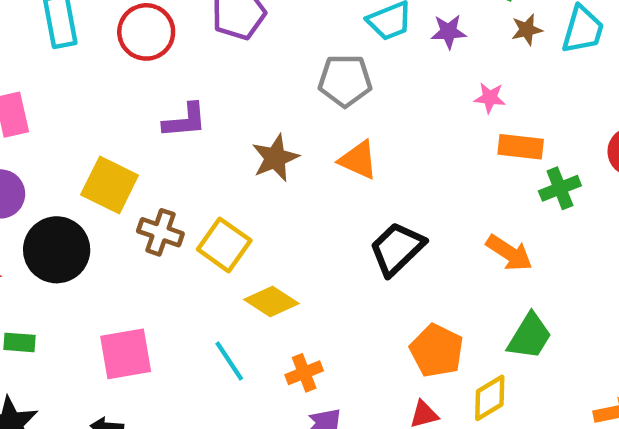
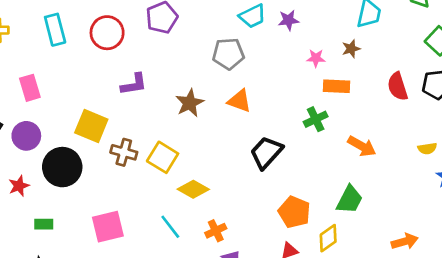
brown star: (527, 30) -> (351, 49), moved
green cross: (560, 188) -> (316, 119), moved
orange arrow: (509, 253) -> (362, 146), moved

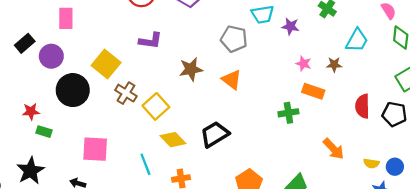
orange arrow: (362, 146) -> (334, 149), moved
black trapezoid: (266, 152) -> (215, 134), moved
red star: (19, 186) -> (31, 111), moved

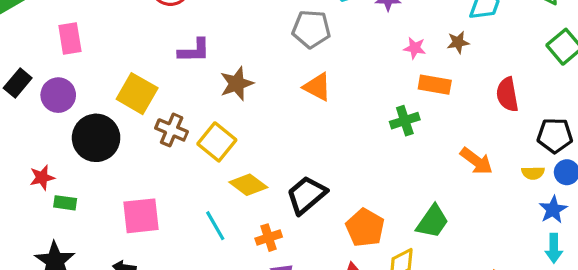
brown star: (191, 69) -> (237, 84), moved
black pentagon: (394, 114) -> (555, 135), moved
black trapezoid: (215, 134) -> (306, 195), moved

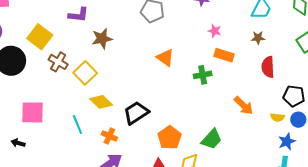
brown star: (458, 42) -> (258, 38), moved
orange triangle: (317, 87) -> (165, 58), moved
orange cross: (269, 238) -> (109, 136), turned 35

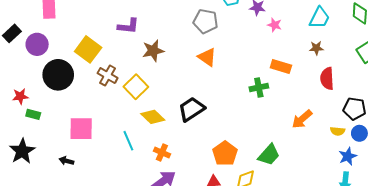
pink star: (215, 31) -> (275, 25), moved
orange triangle: (165, 58) -> (207, 57), moved
orange arrow: (244, 106) -> (302, 119), turned 95
black trapezoid: (136, 113) -> (191, 109), moved

